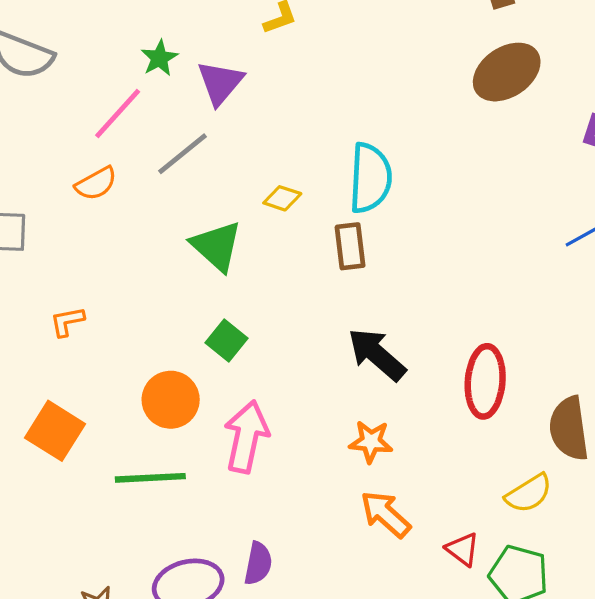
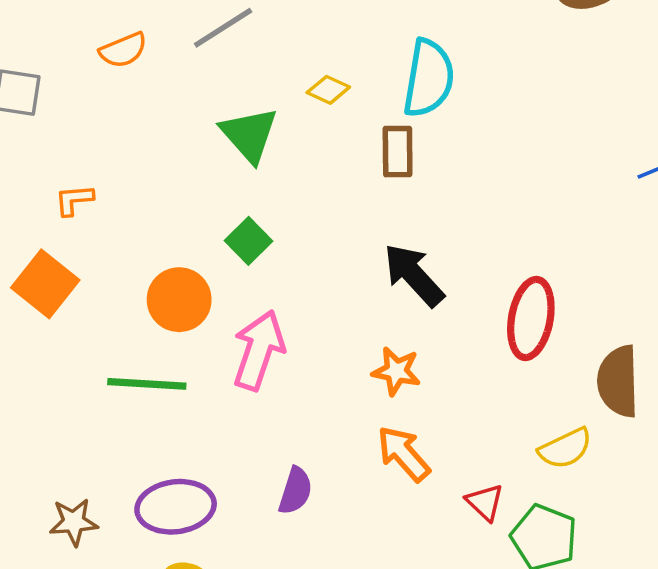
orange square: (55, 431) -> (45, 284), moved
purple semicircle: (258, 563) -> (295, 491), moved

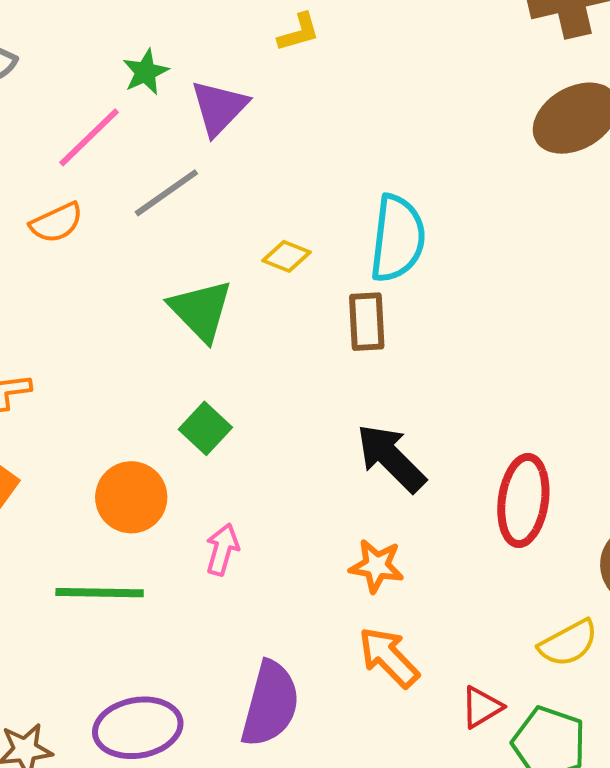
pink arrow: (259, 350) -> (222, 549), size x0.6
purple semicircle: (295, 491) -> (270, 704), size x1.6
red triangle: (485, 502) -> (482, 707), turned 48

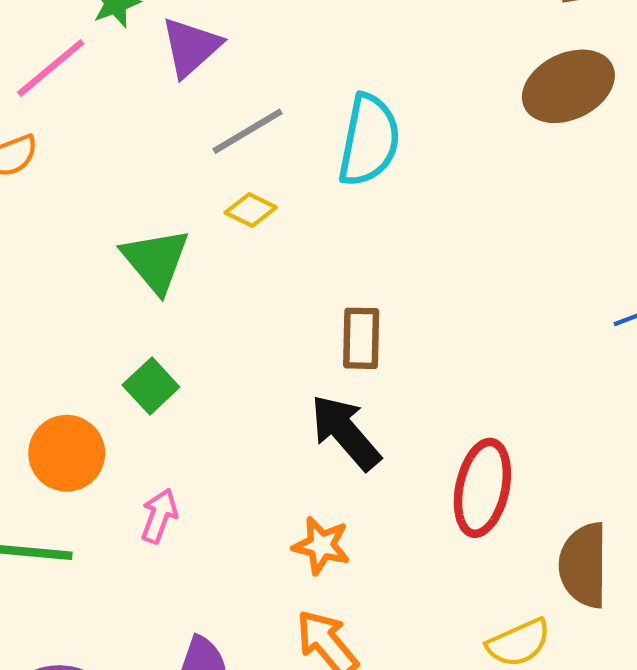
gray line: (166, 193) -> (247, 131), moved
cyan semicircle: (397, 238) -> (369, 140), moved
brown rectangle: (367, 322) -> (361, 338), moved

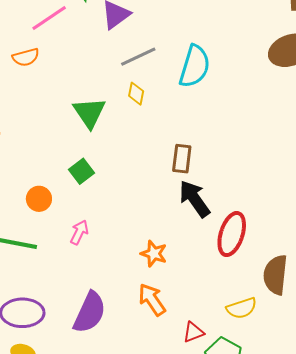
yellow diamond: (251, 210) -> (136, 94), turned 70
black arrow: (345, 432) -> (195, 199), moved
orange circle: (67, 453) -> (39, 199), size x0.7

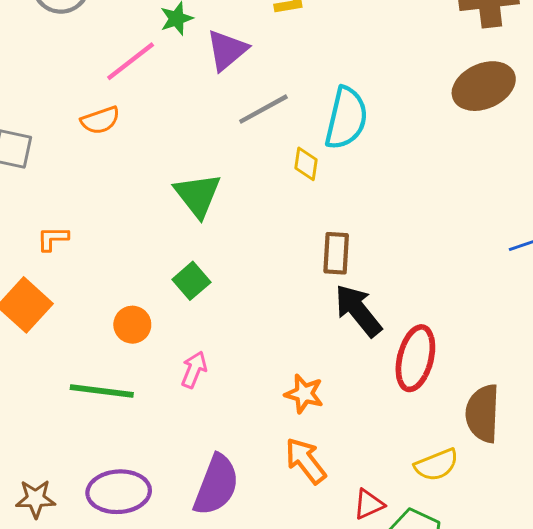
yellow diamond: (136, 94) -> (306, 164), moved

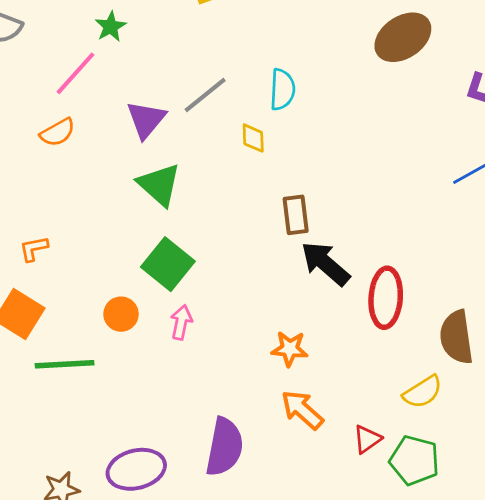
purple triangle: (227, 50) -> (146, 120), moved
cyan semicircle: (346, 118) -> (282, 89), size x0.7
green square: (191, 281) -> (168, 264), size x1.5
pink arrow: (194, 370) -> (181, 322), moved
green line: (102, 391) -> (65, 364), moved

